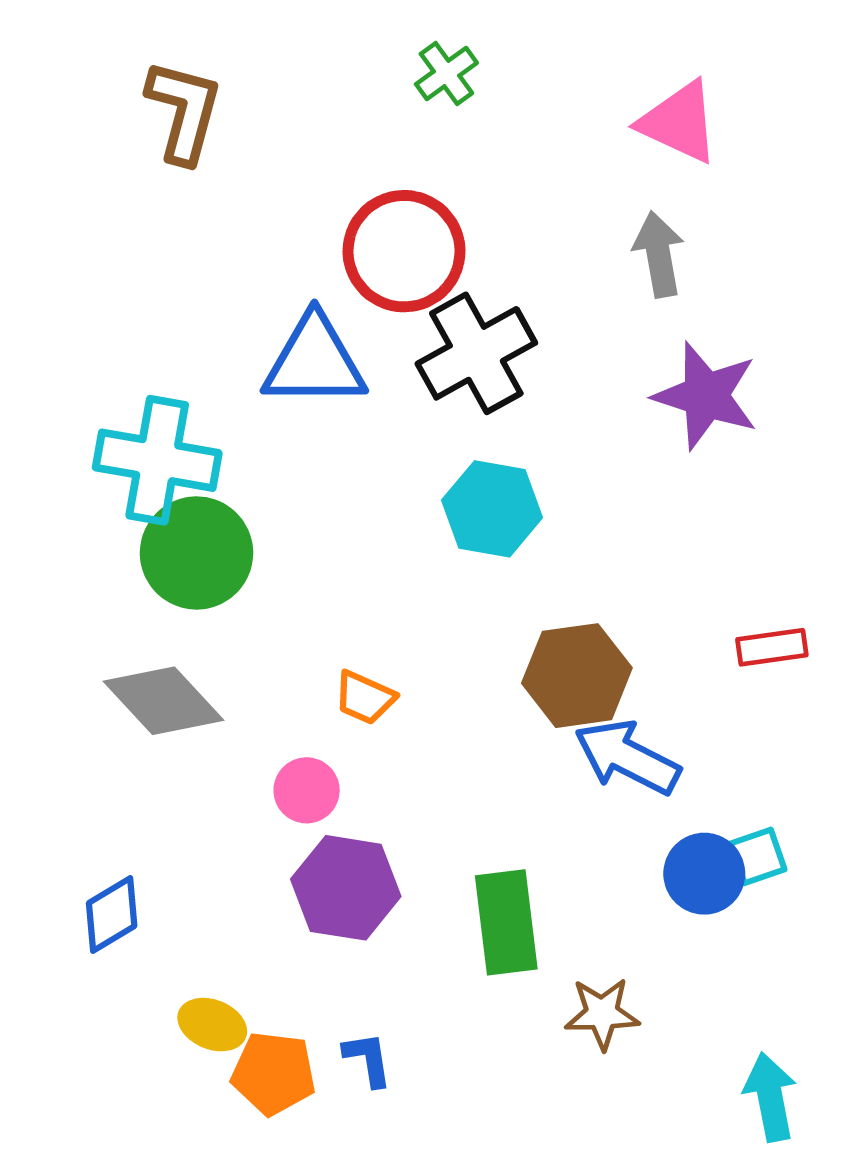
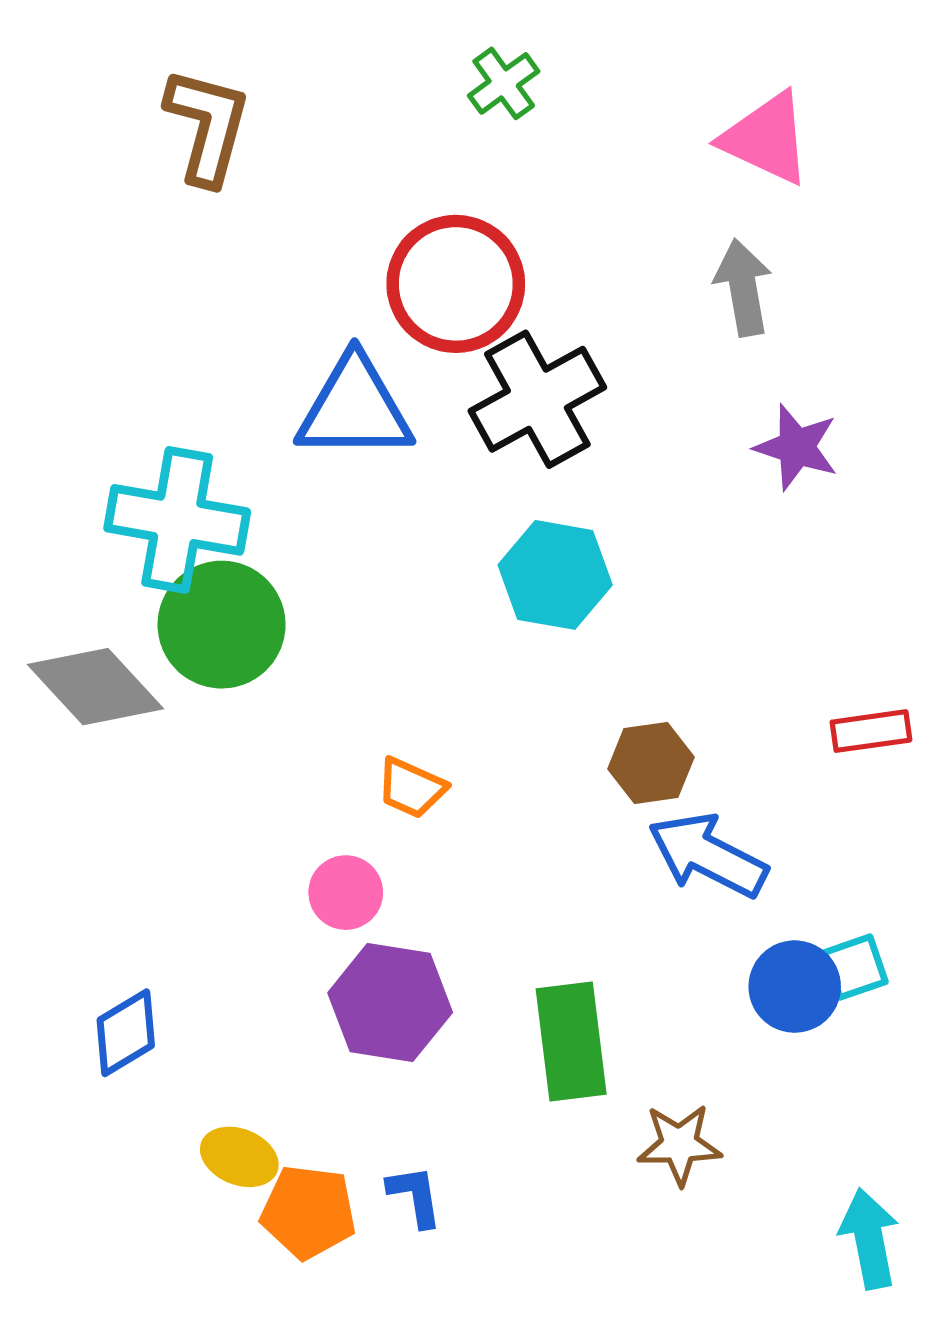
purple star: (706, 396) -> (796, 447), size x0.7
brown hexagon: (577, 676) -> (651, 763), size x0.7
gray diamond: (163, 701) -> (96, 687), moved

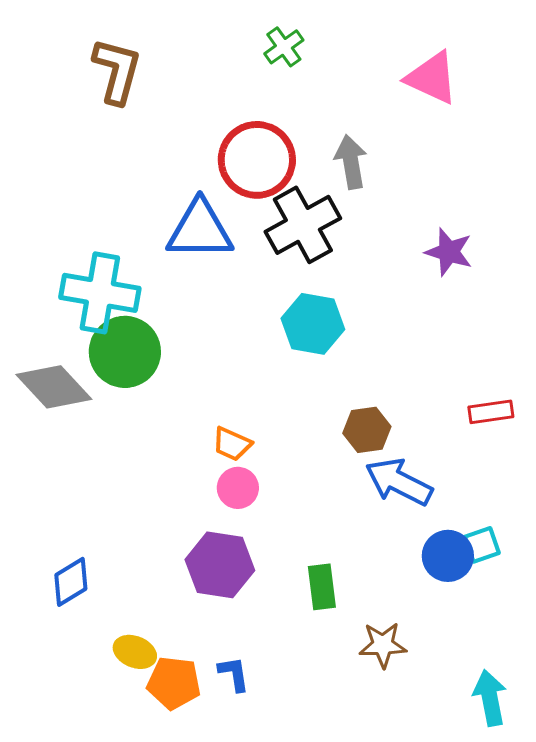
gray arrow: (743, 287) -> (351, 162), moved
pink circle: (346, 893) -> (238, 488), moved
green rectangle: (571, 1042) -> (322, 587), size x0.7

